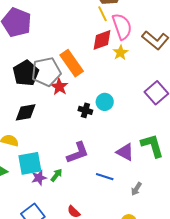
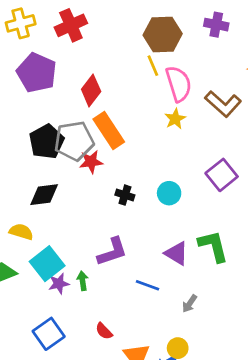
red diamond: (102, 40) -> (91, 90), moved, turned -35
red star: (59, 87) -> (91, 162), turned 30
cyan circle: (105, 102) -> (169, 193), moved
cyan square: (30, 163) -> (47, 264), turned -30
green arrow: (56, 175) -> (83, 281), turned -48

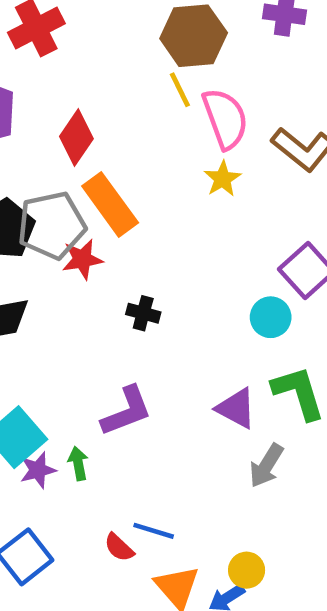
cyan circle: (169, 193) -> (271, 317), moved
blue line: (148, 285) -> (154, 531), moved
gray arrow: (190, 304) -> (266, 466), moved, size x1.4

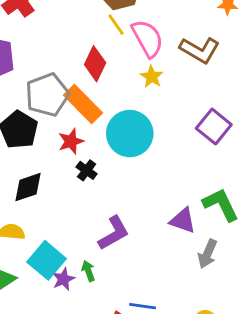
red diamond: (76, 138) -> (95, 64), moved
gray pentagon: (52, 225) -> (47, 95), moved
black cross: (143, 313) -> (87, 170), moved, turned 30
cyan circle: (271, 317) -> (130, 134), moved, size x1.8

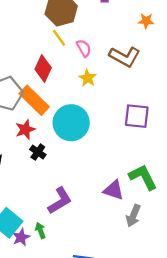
pink semicircle: (147, 38) -> (84, 48), size x0.6
purple square: (214, 126) -> (137, 116), turned -32

